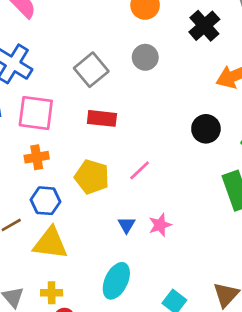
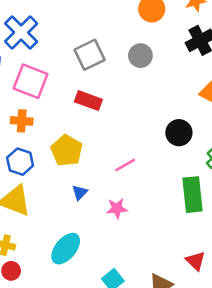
pink line: (140, 170) -> (125, 165), moved
blue triangle: (127, 225) -> (80, 192), moved

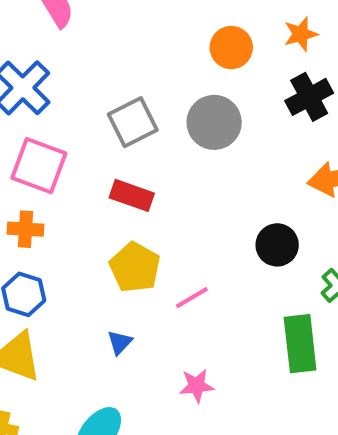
gray circle: (140, 56) -> (214, 122), size x1.4
yellow pentagon: (67, 151) -> (135, 267), moved
pink star: (117, 208) -> (197, 386), moved

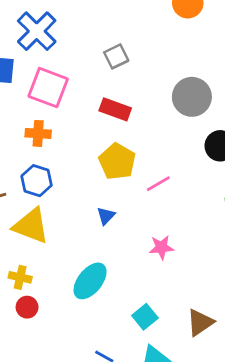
gray square: (133, 122) -> (116, 56), size x0.7
gray circle: (214, 122) -> (192, 97), moved

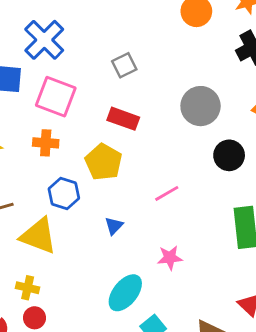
yellow pentagon: (117, 161) -> (104, 162), moved
blue hexagon: (37, 181) -> (64, 193), moved
cyan ellipse: (90, 281) -> (125, 293), moved

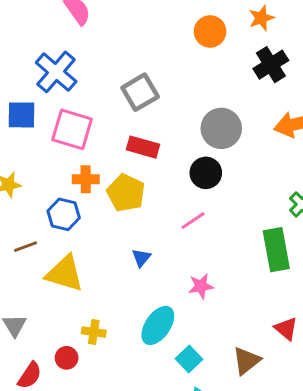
gray square: (124, 65) -> (140, 92), size x1.4
orange cross: (46, 143) -> (86, 179), moved
black circle: (229, 155) -> (206, 173), moved
blue hexagon: (64, 193) -> (64, 214), moved
yellow cross: (28, 288) -> (94, 332), moved

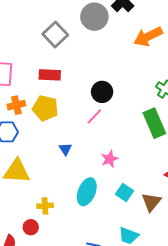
gray square: (140, 92) -> (55, 34), moved
gray circle: (221, 128) -> (94, 17), moved
black circle: (206, 173) -> (102, 92), moved
cyan square: (189, 359) -> (125, 192), moved

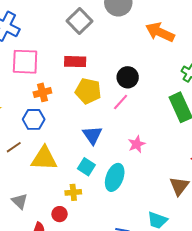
orange arrow: (148, 36) -> (160, 32), moved, turned 52
yellow pentagon: (45, 108) -> (88, 91), moved
blue triangle: (65, 149) -> (92, 135), size x1.5
cyan square: (125, 192) -> (86, 167), moved

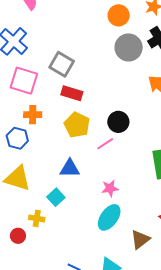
gray square: (80, 21) -> (62, 64), moved, turned -30
blue triangle: (92, 135) -> (70, 168), turned 50
cyan ellipse: (115, 177) -> (109, 217), moved

